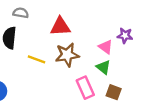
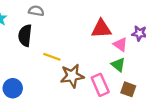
red triangle: (60, 26) -> (101, 29), moved
brown star: (67, 55) -> (72, 76), moved

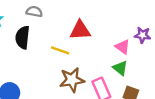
red triangle: (101, 29) -> (80, 30), moved
yellow line: (52, 57) -> (60, 50), moved

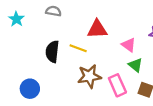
black semicircle: (22, 37) -> (52, 52), moved
pink triangle: (123, 47) -> (129, 45), moved

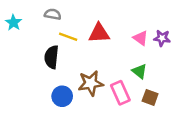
pink triangle: (129, 45) -> (141, 38), moved
yellow line: (78, 48) -> (68, 37), moved
blue circle: (30, 89) -> (62, 96), moved

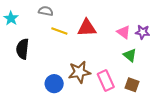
black semicircle: (51, 57) -> (23, 49), moved
green triangle: (139, 71) -> (130, 55), moved

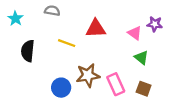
yellow line: (59, 31) -> (67, 43), moved
purple star: (143, 32) -> (155, 24), moved

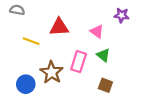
purple star: (155, 24) -> (122, 15), moved
brown star: (88, 75) -> (52, 72), turned -30
pink rectangle: (116, 84) -> (79, 62), moved, turned 42

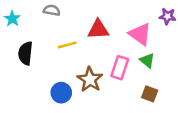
pink triangle: (97, 31) -> (140, 34), size x1.5
yellow line: (31, 41) -> (67, 45), turned -35

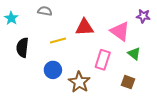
green triangle: (147, 60) -> (134, 54), moved
brown star: (90, 80) -> (79, 82), moved
blue circle: (61, 93) -> (53, 70), moved

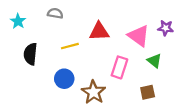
purple star: (143, 16) -> (166, 28), moved
brown square: (128, 82) -> (148, 92), turned -32

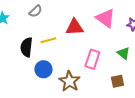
gray semicircle: (55, 13) -> (35, 11), turned 128
pink triangle: (139, 36) -> (105, 18), moved
black semicircle: (30, 54) -> (26, 47), moved

